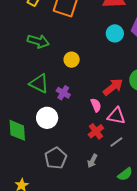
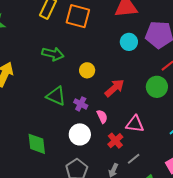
red arrow: (113, 87) -> (114, 88), moved
pink semicircle: (96, 105) -> (102, 116), moved
white circle: (47, 118) -> (80, 134), moved
gray line: (116, 142) -> (134, 159), moved

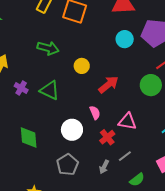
purple cross: (81, 104) -> (21, 88), moved

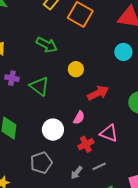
purple cross: (21, 88) -> (12, 78), turned -32
pink semicircle: (95, 113) -> (79, 118), turned 40

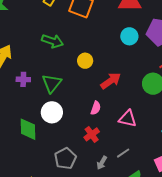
green triangle: (39, 86) -> (52, 83), turned 40
white circle: (53, 130) -> (52, 112), moved
red cross: (86, 144) -> (92, 134), moved

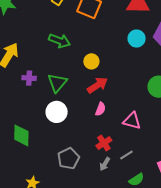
red arrow: (111, 81) -> (97, 85), moved
green diamond: (28, 129) -> (21, 135), moved
red cross: (92, 134) -> (104, 143), moved

